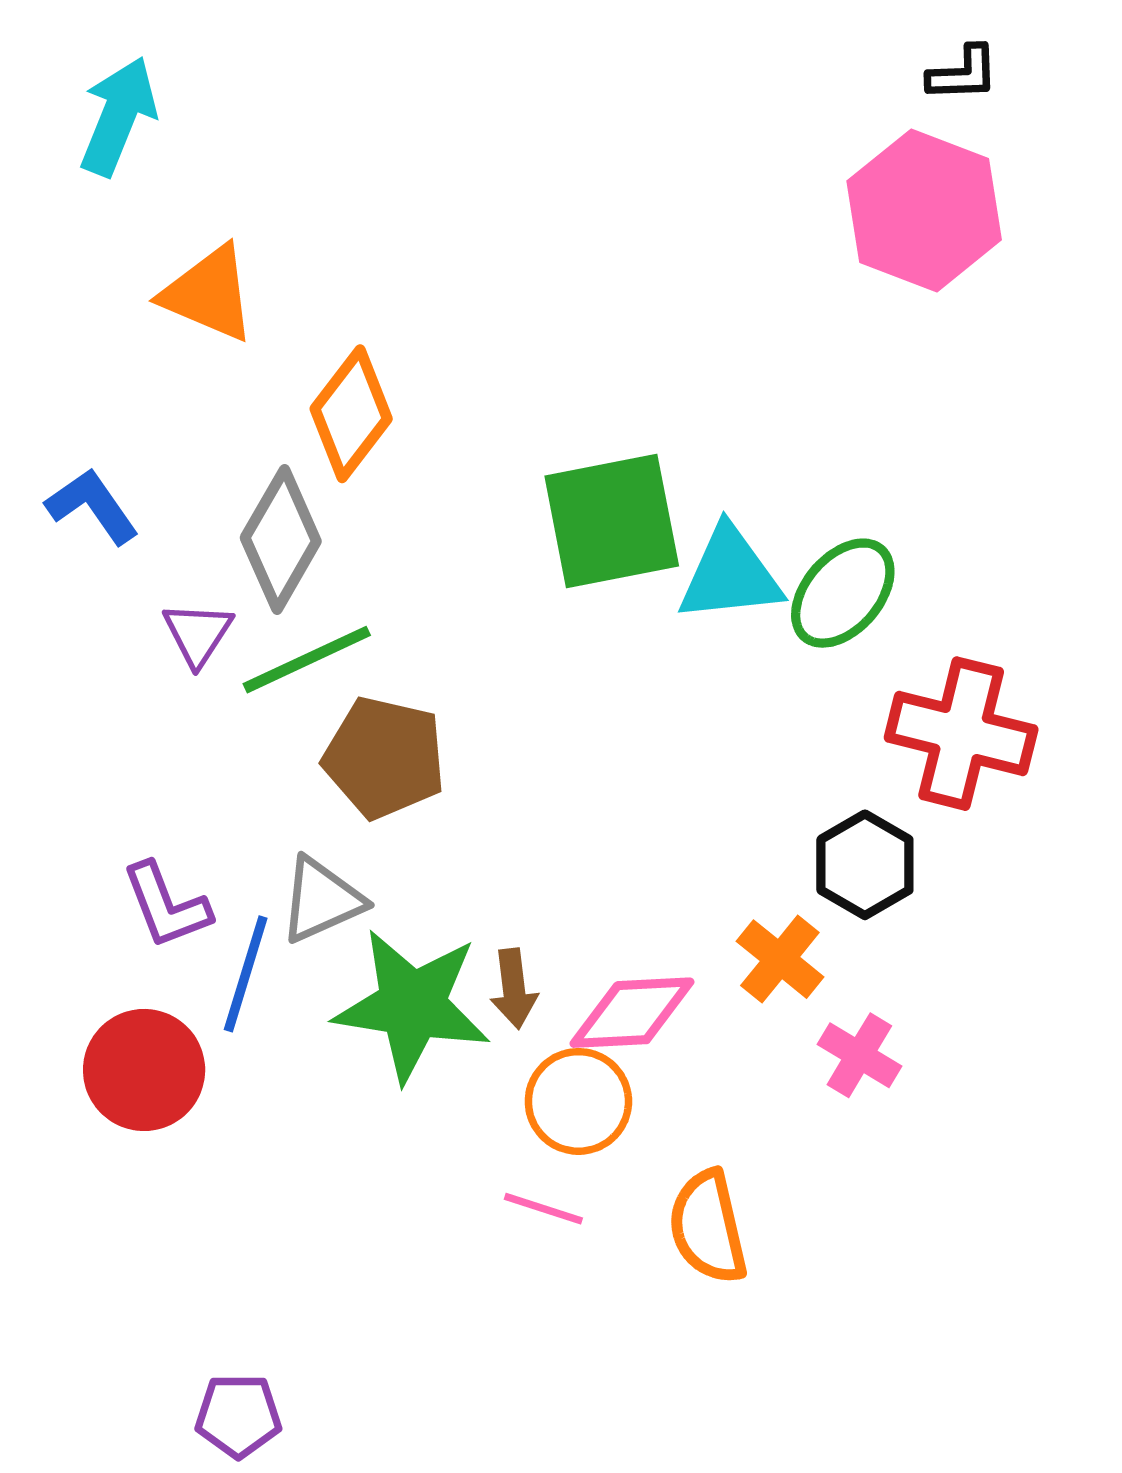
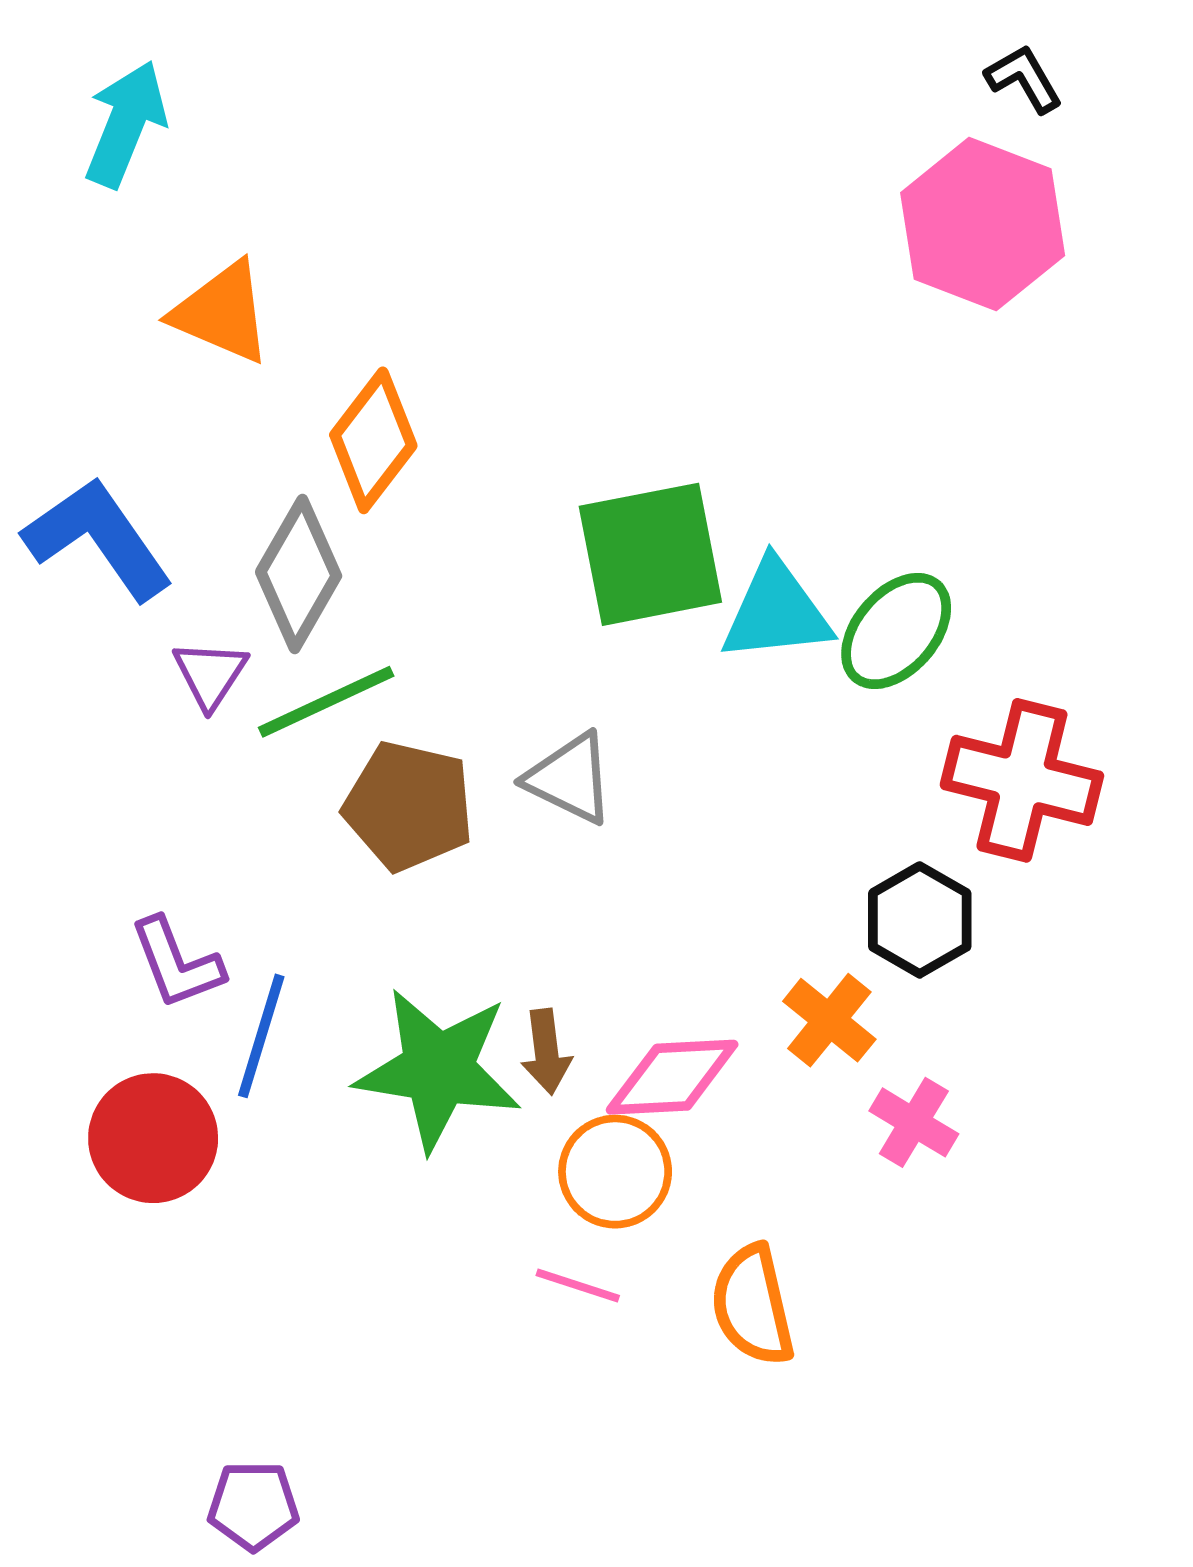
black L-shape: (963, 74) -> (1024, 79), turned -118
blue L-shape: (92, 506) -> (98, 539), size x1.5
gray triangle: (322, 900) -> (570, 778), moved, turned 50

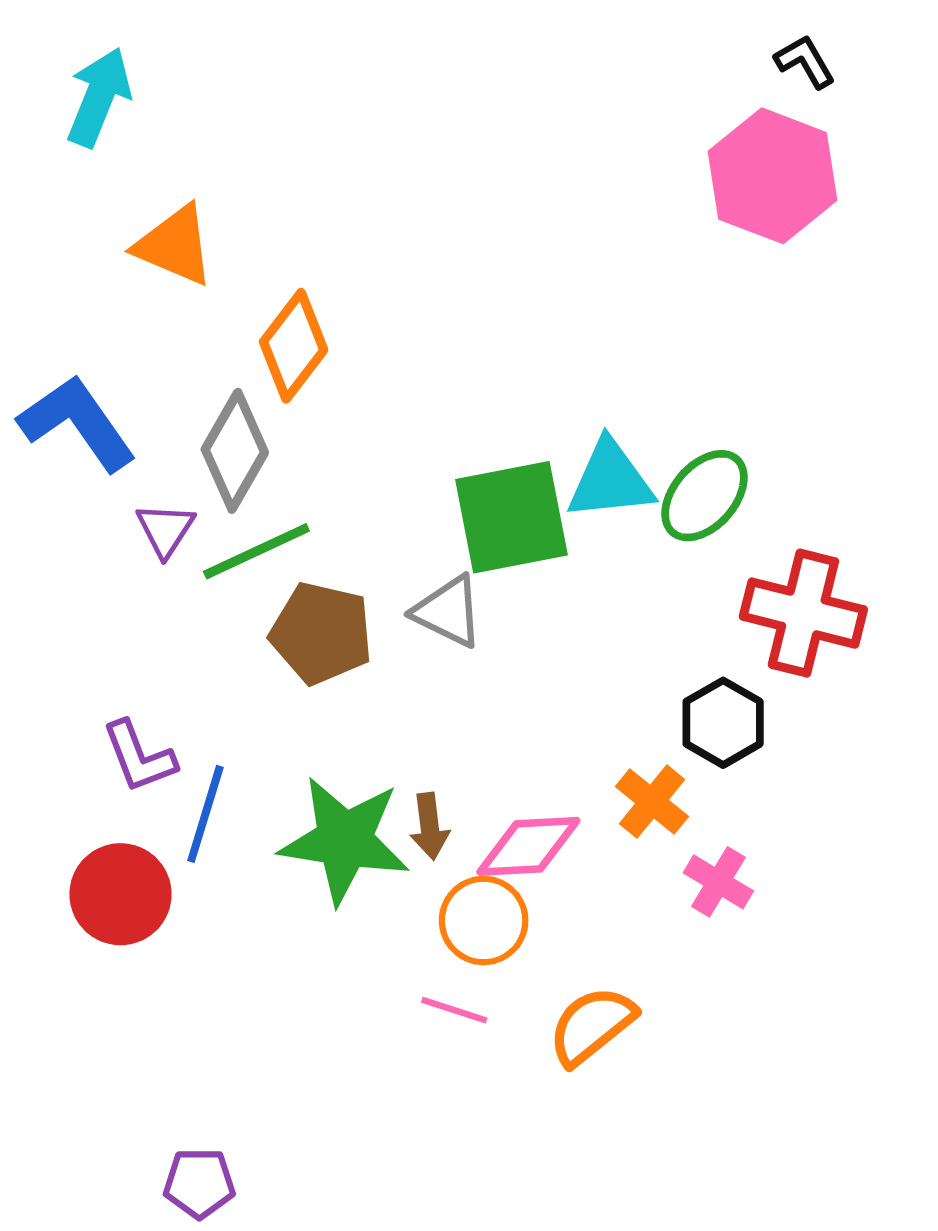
green square: (650, 554) -> (511, 517), moved
orange semicircle: (753, 1305) -> (592, 1026), turned 64

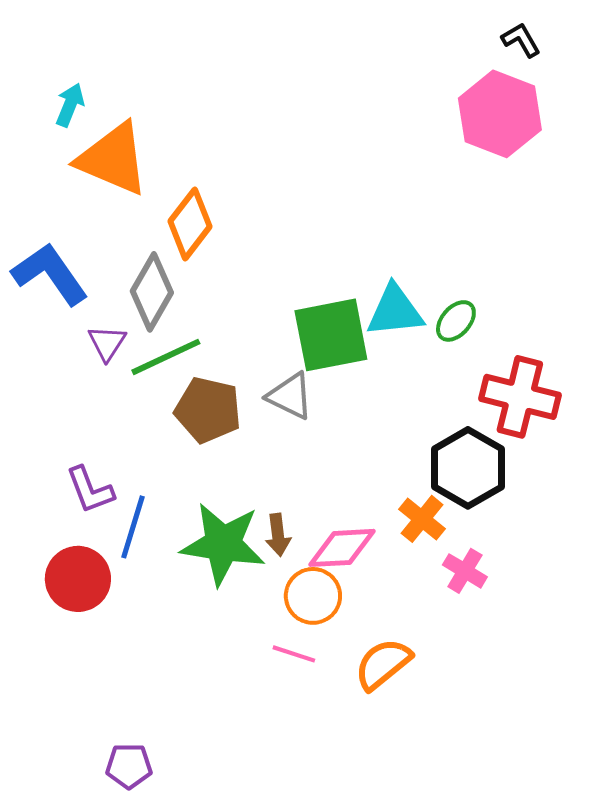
cyan arrow: (99, 97) -> (70, 105), moved, size x0.7
orange triangle: (175, 245) -> (113, 159), size x1.4
green ellipse: (705, 496) -> (456, 321), size x0.7
black hexagon: (723, 723) -> (468, 468), size x1.4

